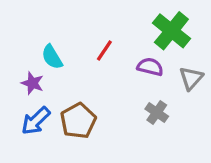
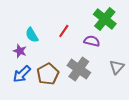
gray triangle: (191, 78) -> (117, 67), moved
gray cross: (157, 113) -> (79, 69), moved, size x1.6

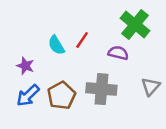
cyan semicircle: (32, 35) -> (56, 45), moved
gray cross: (79, 69) -> (101, 89), turned -30

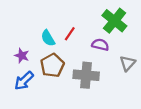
gray triangle: (150, 86) -> (128, 63), moved
brown pentagon: (61, 95) -> (52, 65), moved

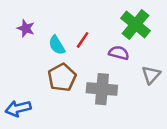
purple star: (22, 56) -> (26, 28), moved
blue arrow: (24, 81) -> (18, 108), moved, turned 30

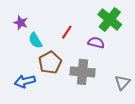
cyan semicircle: (57, 45) -> (35, 40), moved
gray triangle: (151, 75) -> (122, 82), moved
blue arrow: (18, 108) -> (25, 81), moved

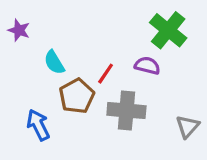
purple star: (21, 23) -> (19, 30), moved
red line: (67, 32) -> (106, 74), moved
blue arrow: (25, 81) -> (38, 125), turned 78

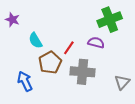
green cross: (168, 30) -> (110, 20), turned 30

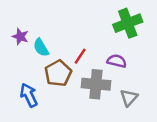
purple star: (12, 20) -> (20, 37), moved
purple semicircle: (96, 43) -> (117, 61), moved
gray triangle: (122, 82) -> (129, 98), moved

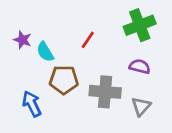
red line: (80, 56) -> (88, 40), moved
purple semicircle: (117, 61) -> (140, 66), moved
brown pentagon: (58, 73) -> (64, 80), turned 30

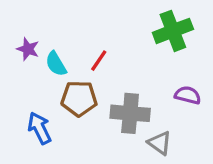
red line: (88, 40) -> (99, 61), moved
purple semicircle: (140, 66) -> (188, 95), moved
gray triangle: (141, 106) -> (160, 143), moved, turned -36

